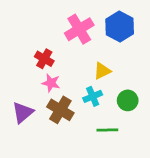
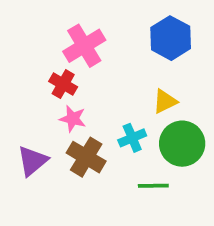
pink cross: (79, 29) -> (84, 46), moved
yellow triangle: (102, 71) -> (165, 101), moved
green circle: (128, 100) -> (182, 144), size x1.5

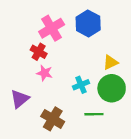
blue hexagon: (171, 38) -> (88, 23), moved
yellow triangle: (165, 101) -> (110, 62), moved
brown cross: (86, 157) -> (53, 119), moved

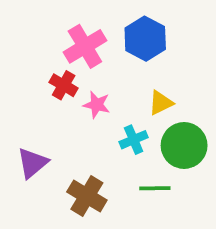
yellow triangle: (110, 62) -> (161, 103), moved
pink star: (44, 73) -> (97, 105), moved

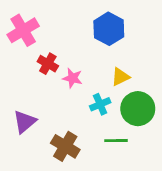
pink cross: (85, 46) -> (23, 30), moved

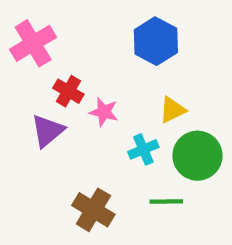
purple triangle: (25, 122) -> (48, 131), moved

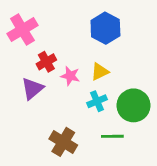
red cross: (68, 91) -> (46, 62), turned 30
yellow triangle: (172, 110) -> (100, 72), moved

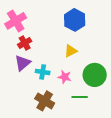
red cross: (46, 62) -> (25, 43), moved
pink star: (70, 76) -> (65, 77), moved
cyan cross: (97, 101) -> (43, 72), moved, turned 32

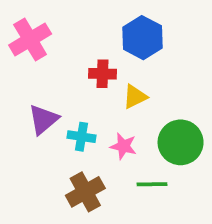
red cross: (25, 43) -> (102, 74), moved, turned 32
brown cross: (45, 101) -> (85, 192), turned 30

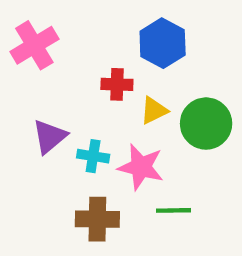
green circle: (181, 142) -> (206, 124), moved
pink star: (123, 146) -> (141, 167), size x1.5
brown cross: (85, 192) -> (97, 219), turned 30

